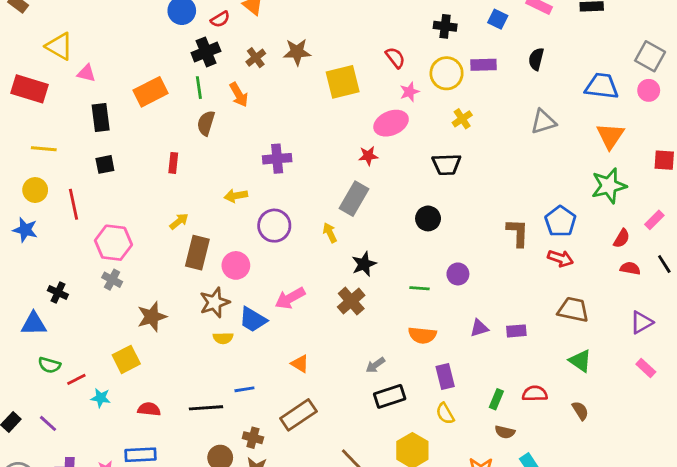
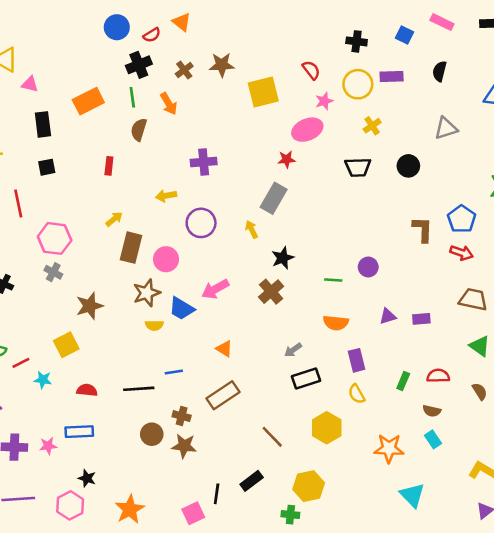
black circle: (428, 218) -> (408, 166), moved
brown semicircle: (505, 432) -> (432, 411), moved

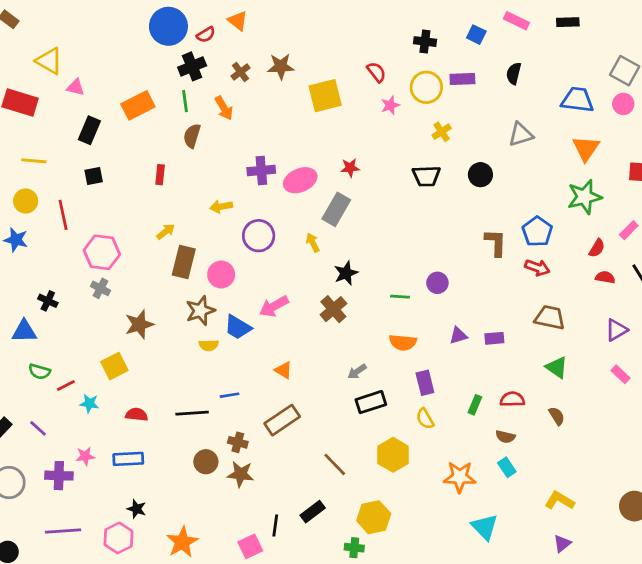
blue circle: (117, 27) -> (168, 26), size x1.4
black rectangle: (43, 124) -> (89, 130), turned 30
pink ellipse: (307, 130) -> (300, 180), moved
pink star: (48, 446) -> (85, 456), moved

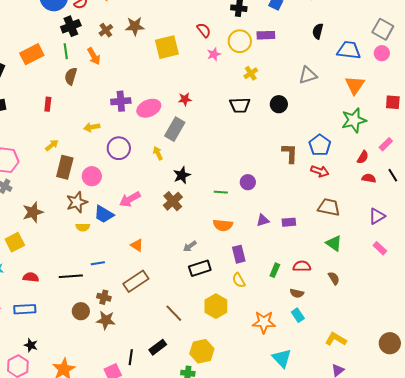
black semicircle: (514, 73) -> (318, 31), moved

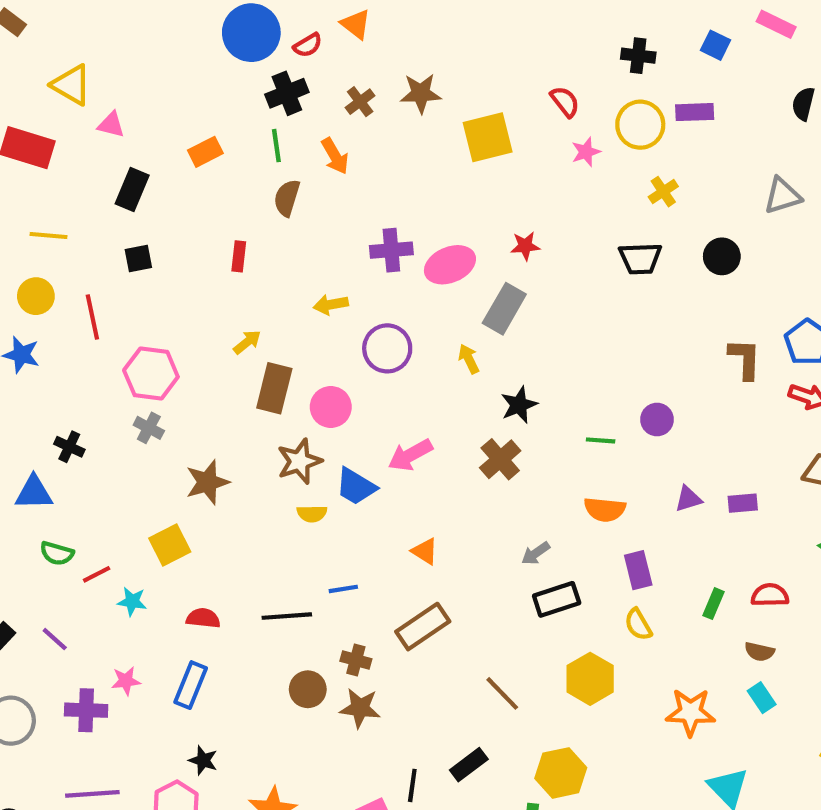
orange rectangle: (32, 54) -> (205, 152), size x0.7
blue rectangle: (25, 309) -> (191, 685), turned -65

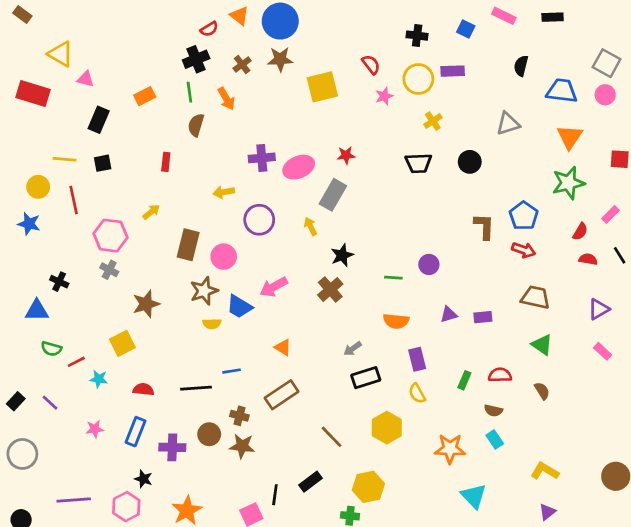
blue circle: (251, 33) -> (280, 21), moved
yellow line: (48, 235) -> (64, 159), moved
yellow arrow: (247, 342) -> (151, 212), moved
purple cross: (86, 710) -> (172, 447), moved

